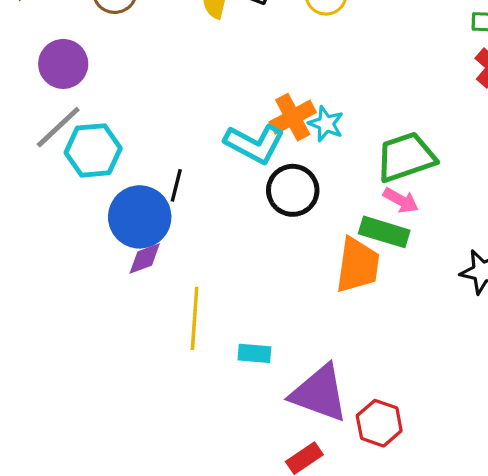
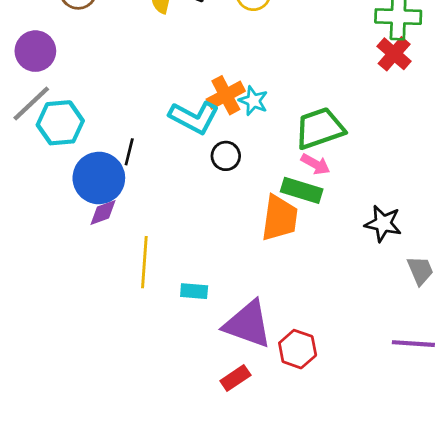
black circle: (293, 190) -> (226, 156), size x0.7

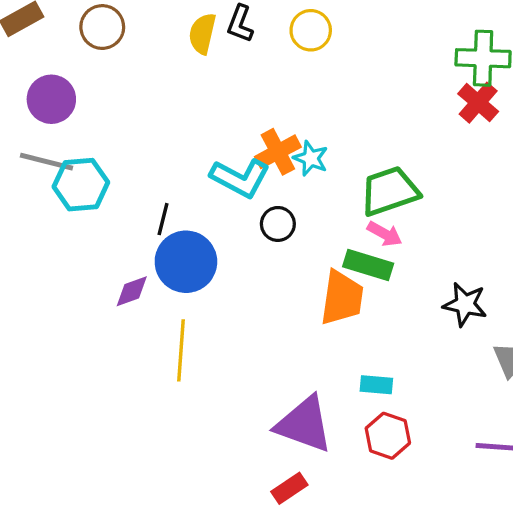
gray line: (31, 103) -> (46, 162), turned 57
blue circle: (99, 178) -> (186, 262), moved
cyan rectangle: (194, 291) -> (376, 385), moved
red hexagon: (298, 349) -> (388, 436), moved

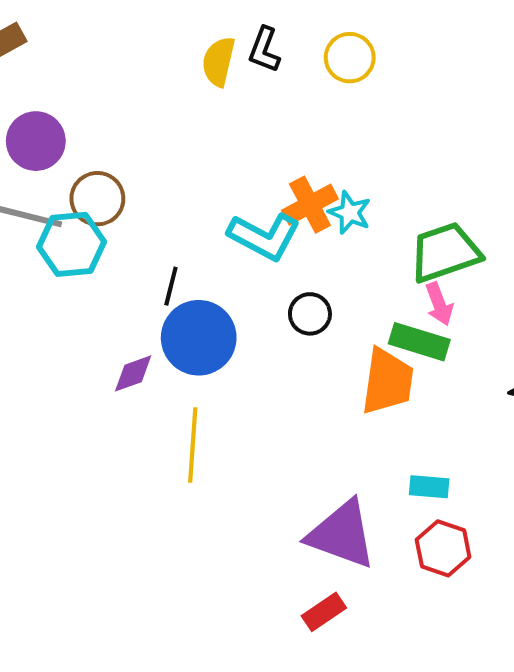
brown circle: (102, 27) -> (97, 199), moved
black circle: (278, 224) -> (310, 314), moved
pink arrow: (385, 234) -> (439, 304), turned 40

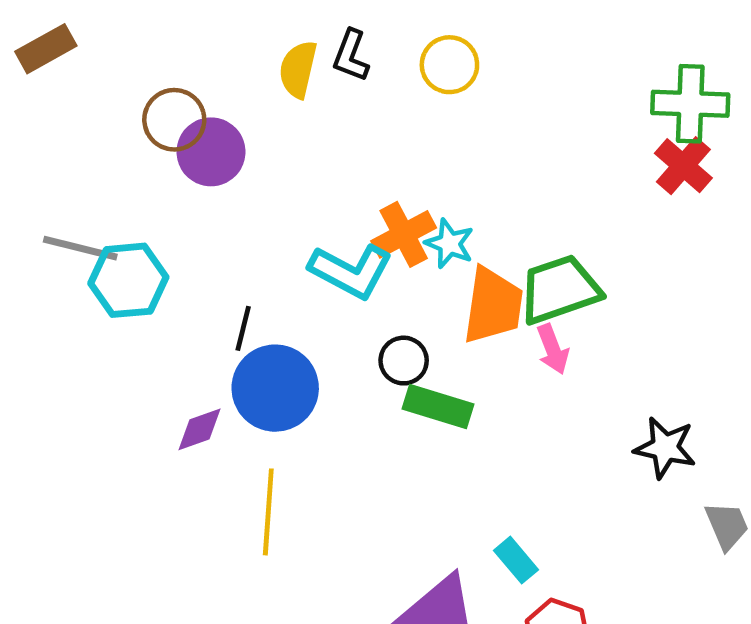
purple circle: (36, 141) -> (211, 152), moved
brown circle: (97, 199) -> (174, 120), moved
green rectangle: (419, 342) -> (438, 406), moved
orange trapezoid: (387, 381) -> (493, 306), moved
cyan rectangle: (429, 487) -> (516, 560), moved, turned 45

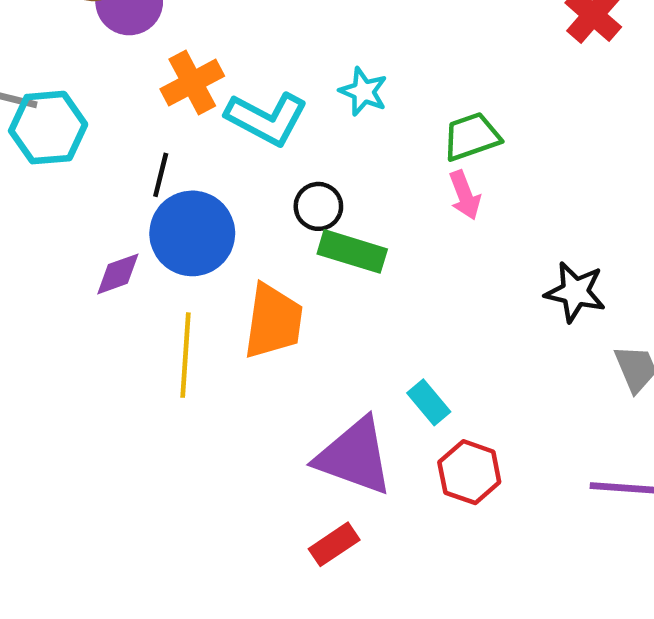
orange cross: (404, 234) -> (192, 83), moved
green trapezoid: (560, 289) -> (472, 137), size x0.7
orange trapezoid: (493, 306) -> (273, 321), moved

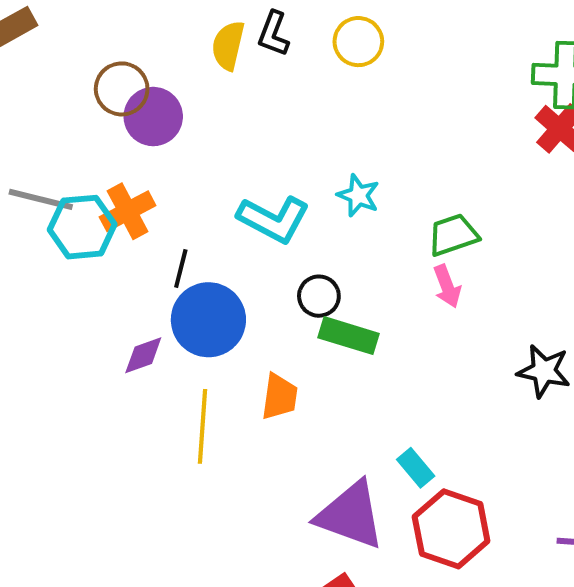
orange cross: (192, 83) -> (128, 211), moved
orange trapezoid: (273, 321) -> (279, 397), size x0.7
red hexagon: (469, 472) -> (451, 529), size x1.4

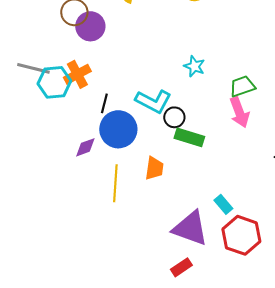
cyan L-shape: (274, 219) -> (153, 101), moved
pink arrow: (447, 286) -> (239, 112), size x1.4

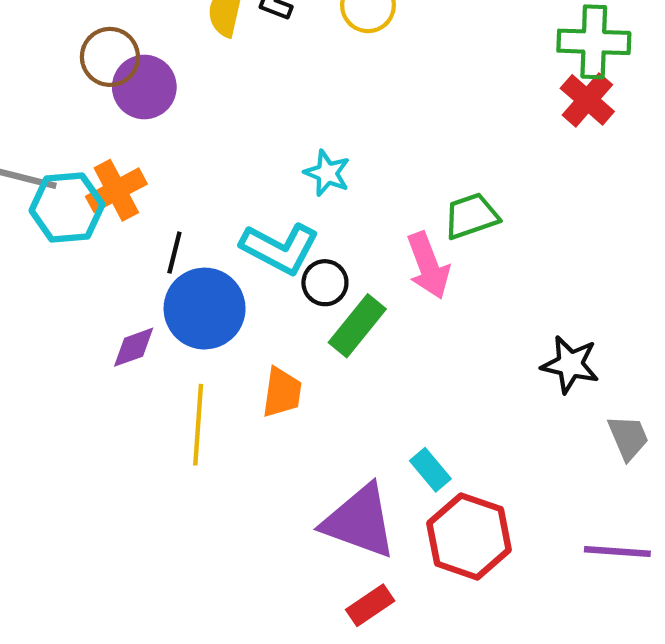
cyan star: (194, 66) -> (327, 173), moved
pink arrow: (239, 112) -> (428, 266), moved
green rectangle: (189, 137) -> (357, 326), turned -68
red rectangle: (181, 267) -> (370, 605), moved

